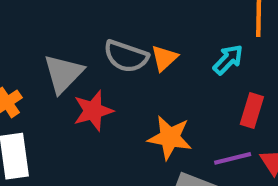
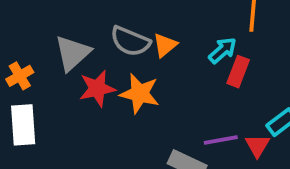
red rectangle: (252, 111) -> (238, 72), moved
orange star: (170, 138) -> (140, 93), moved

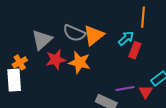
orange triangle: (165, 45) -> (94, 35), size x1.5
orange cross: (20, 76) -> (20, 62), moved

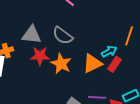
orange triangle: (94, 35) -> (92, 64), moved
gray triangle: (42, 40) -> (32, 35), turned 35

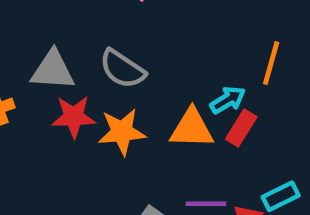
orange star: (61, 64) -> (122, 132), turned -30
orange triangle: (92, 64) -> (192, 128), turned 30

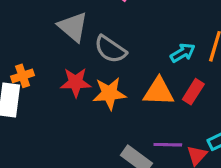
gray triangle: (53, 70) -> (73, 27), moved, turned 36
cyan arrow: (228, 100) -> (183, 53), moved

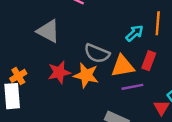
gray semicircle: (110, 49) -> (97, 53), moved
orange star: (109, 93) -> (86, 75), turned 30
purple line: (168, 145) -> (132, 87), moved

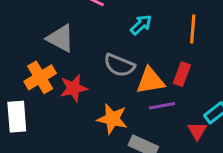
cyan arrow: (135, 33) -> (141, 25), moved
orange star: (86, 75) -> (112, 119), moved
orange cross: (18, 76) -> (40, 77), moved, size x1.5

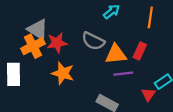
gray triangle: (61, 38) -> (38, 29), moved
red star: (74, 88) -> (57, 43), moved
orange star: (112, 119) -> (63, 73), moved

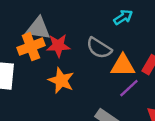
gray triangle: (38, 29) -> (38, 28), turned -30
purple line: (123, 74) -> (129, 88), turned -42

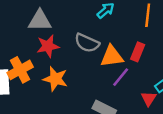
gray triangle: (38, 28) -> (40, 21), moved
orange cross: (31, 47) -> (20, 70), moved

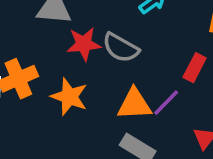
red star: (48, 46) -> (84, 44), moved
orange triangle: (112, 56) -> (134, 104), moved

